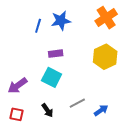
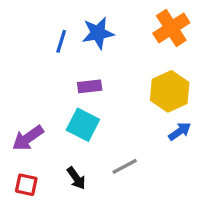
blue arrow: (101, 110) -> (180, 131), moved

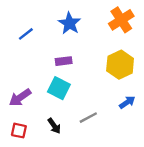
blue star: (98, 33) -> (69, 23), turned -30
blue line: (61, 41) -> (26, 34), moved, turned 35
blue arrow: (180, 131) -> (127, 102), moved

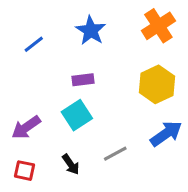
cyan square: (59, 88) -> (77, 115), turned 30
blue arrow: (127, 102) -> (166, 134), size x1.5

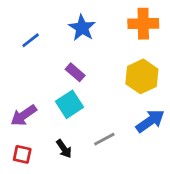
orange cross: (158, 26) -> (143, 24), turned 32
purple rectangle: (83, 80) -> (75, 72), turned 48

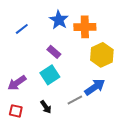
orange cross: (143, 24) -> (85, 27), moved
blue arrow: (150, 121) -> (95, 87), moved

